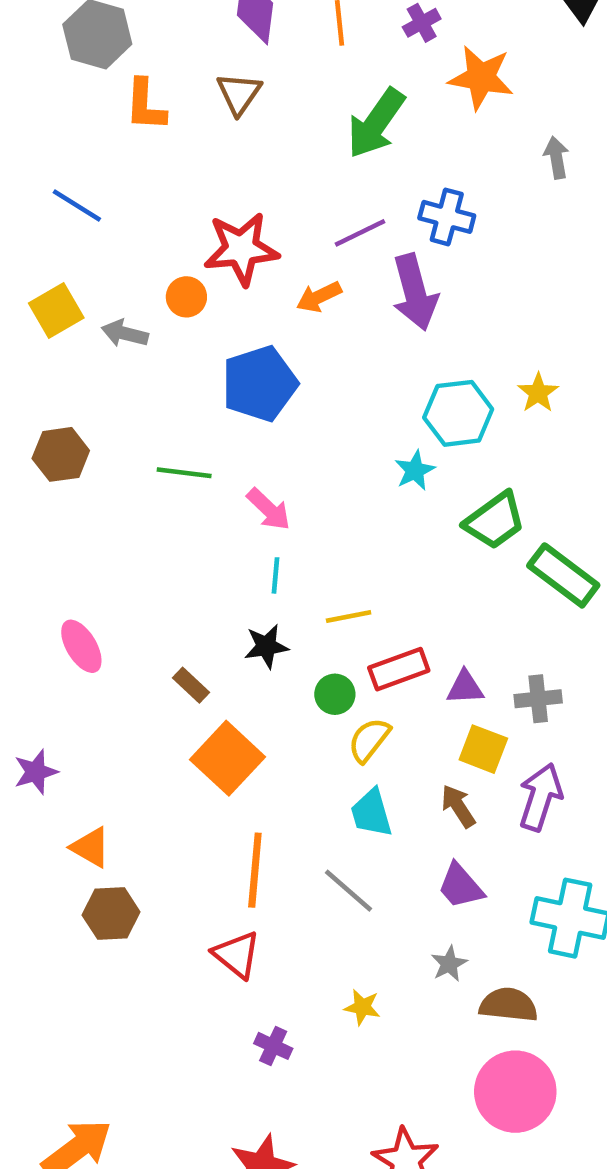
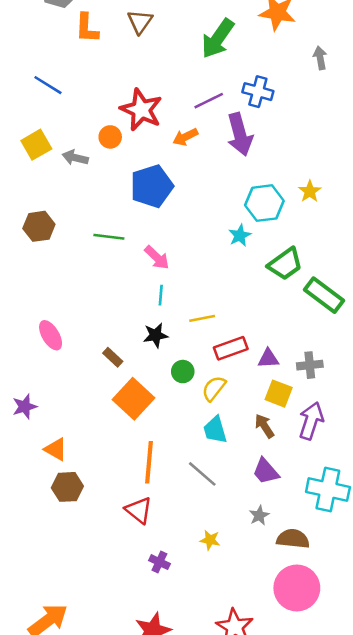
red star: (241, 249) -> (141, 110), turned 30
green circle: (335, 694) -> (183, 372), moved

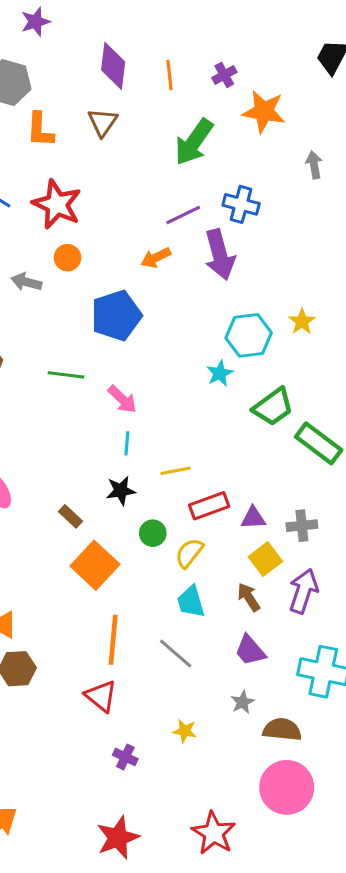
red star: (141, 110) -> (57, 204), moved
yellow square: (279, 394) -> (265, 559), turned 32

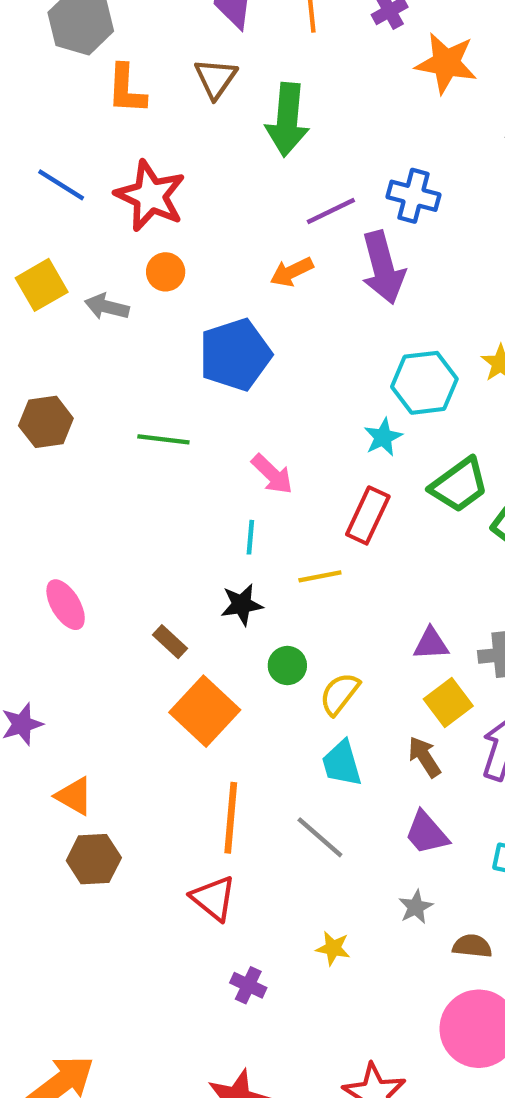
green arrow: (194, 142) -> (287, 120), moved, turned -30
pink arrow: (122, 399) -> (272, 474), moved
red rectangle: (209, 506) -> (368, 515), moved, turned -45
brown semicircle: (282, 730) -> (472, 946), size x0.7

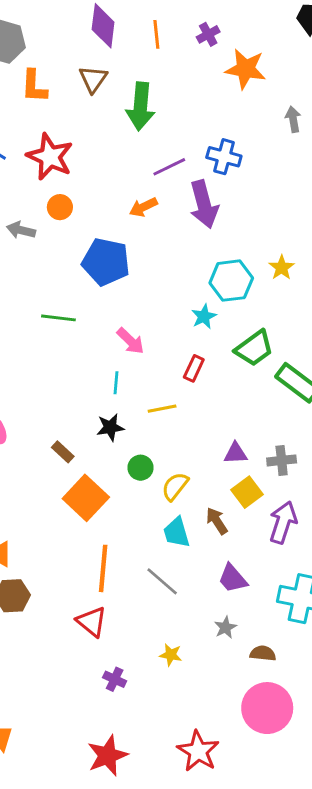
blue pentagon: (235, 355) -> (106, 262), turned 30
red rectangle: (368, 515) -> (194, 368), size x0.7
brown arrow: (424, 757) -> (217, 521), moved

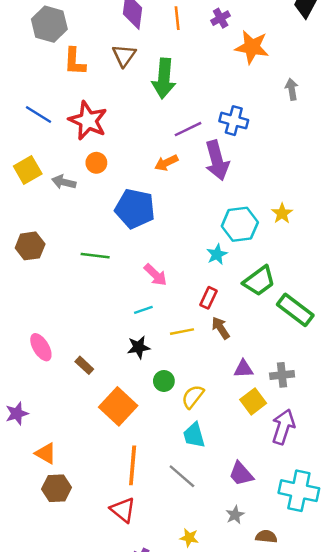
cyan line: (116, 383) -> (143, 310), turned 66
brown rectangle: (63, 452) -> (84, 365), moved
brown arrow: (217, 521) -> (221, 328), moved

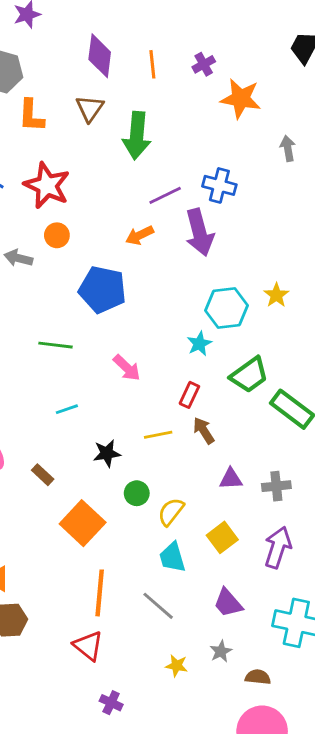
cyan line: (143, 310) -> (67, 409), moved
yellow square: (253, 401) -> (222, 537), moved
yellow star: (189, 538) -> (177, 666), moved

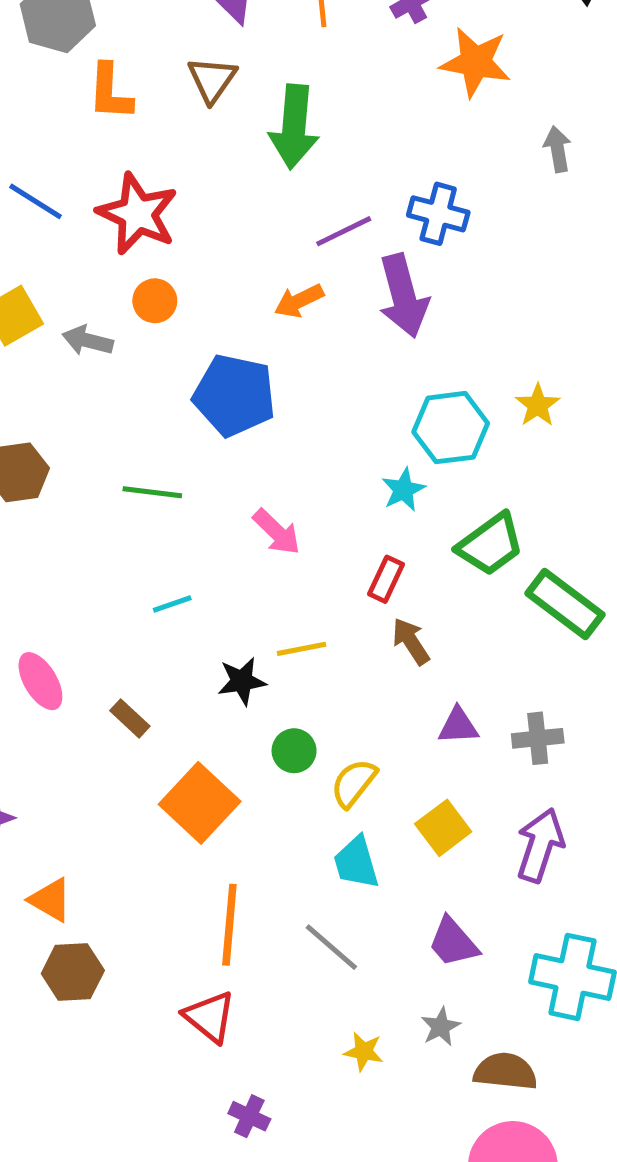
yellow line: (158, 435) -> (301, 649), moved
brown semicircle: (258, 677) -> (505, 1071), size x1.4

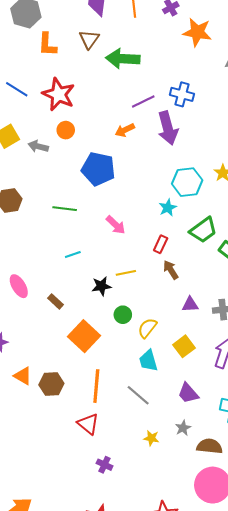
green arrow: (294, 127) -> (123, 59), turned 88
brown hexagon: (73, 972) -> (51, 384), moved

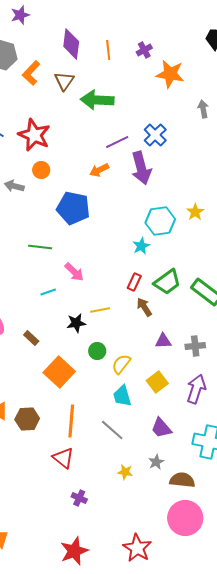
orange L-shape: (47, 44) -> (31, 73), moved, turned 40
blue cross: (182, 94) -> (155, 135), turned 30
pink arrow: (116, 225) -> (74, 272), moved
green trapezoid: (203, 230) -> (167, 282), moved

